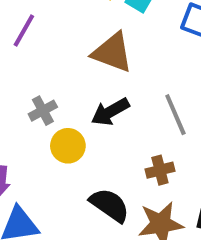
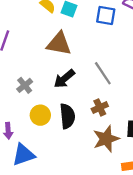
yellow circle: (68, 146) -> (40, 115), moved
black semicircle: (110, 205) -> (67, 116), moved, turned 60

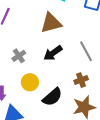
brown triangle: (59, 44) -> (51, 23), turned -30
black semicircle: (67, 116) -> (52, 97), moved, turned 50

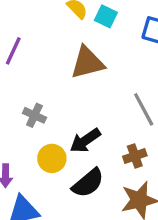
black arrow: (53, 53) -> (85, 141), moved
gray cross: (19, 56) -> (34, 115), turned -32

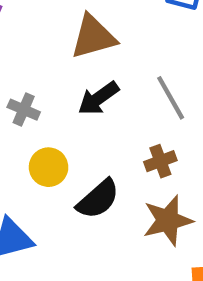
black arrow: (85, 141) -> (98, 98), moved

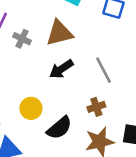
gray cross: (24, 110) -> (22, 39), moved

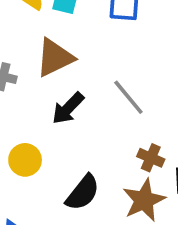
brown cross: (96, 107) -> (151, 158), moved, turned -36
yellow circle: (31, 108) -> (25, 160), moved

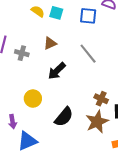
brown triangle: (55, 58) -> (50, 43), size x0.6
gray line: (128, 97) -> (88, 54), moved

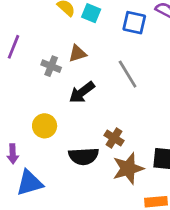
gray cross: (22, 53) -> (51, 66), moved
brown cross: (101, 99) -> (114, 138), moved
black semicircle: (64, 117) -> (84, 156), turned 40

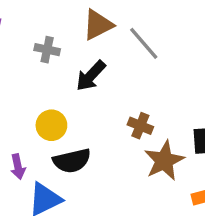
brown triangle: (77, 53) -> (98, 25), moved, size x1.4
black semicircle: (84, 156) -> (72, 161), moved

